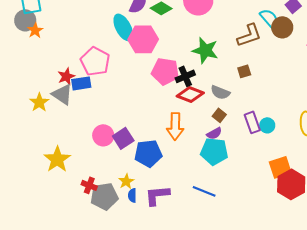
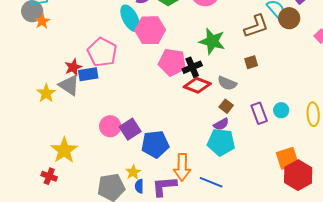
cyan circle: (267, 125) -> (281, 110), moved
orange arrow: (175, 126) -> (182, 167), moved
red cross: (89, 185) -> (49, 176), moved

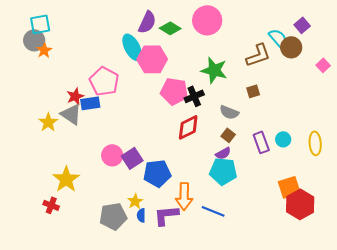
red diamond: (197, 85) -> (188, 127), moved, turned -48

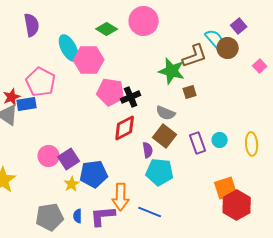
purple semicircle: (147, 22) -> (32, 25), moved, turned -35
green star: (214, 70) -> (172, 71), moved
brown square: (228, 135) -> (165, 136), size x1.6
purple semicircle: (223, 153) -> (148, 150), moved, turned -70
yellow star: (135, 201) -> (72, 184), moved

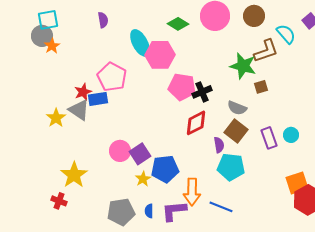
purple semicircle: (32, 25) -> (103, 20), size x0.7
brown circle: (228, 48) -> (254, 16), moved

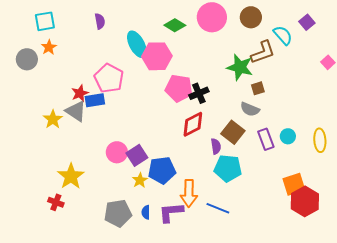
gray circle: (42, 36) -> (27, 59), moved
gray semicircle: (237, 108) -> (250, 109), moved

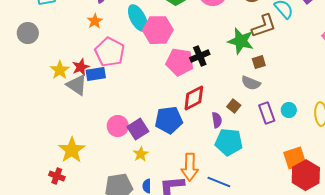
orange star: (49, 47) -> (95, 21), moved
black cross: (199, 93) -> (200, 56), moved
yellow star: (53, 119) -> (60, 70), moved
brown square: (233, 132) -> (234, 106), size x0.6
blue pentagon: (162, 170) -> (169, 120), moved

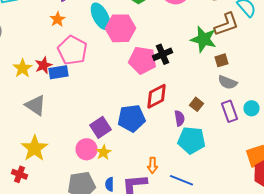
gray semicircle: (251, 83) -> (228, 82), moved
gray triangle: (77, 85) -> (36, 105), moved
pink circle: (118, 126) -> (86, 149), moved
orange arrow: (190, 167) -> (152, 165), size x0.6

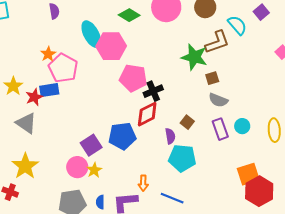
orange star: (58, 19) -> (48, 54), moved
black cross: (162, 54) -> (153, 91), moved
red star: (44, 65) -> (34, 97), moved

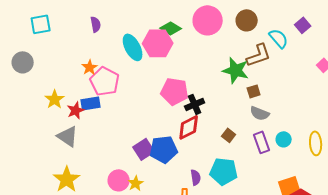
pink hexagon: (111, 46) -> (158, 43), moved
purple semicircle: (170, 136) -> (196, 177), moved
purple square: (91, 145) -> (144, 149), moved

